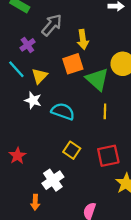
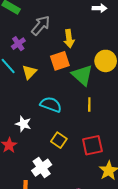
white star: (33, 100) -> (23, 124), moved

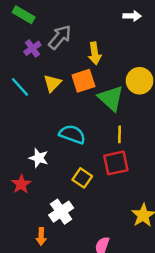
purple cross: (18, 44) -> (32, 48), moved
yellow triangle: (29, 72) -> (52, 83), moved
red square: (92, 145) -> (116, 163), moved

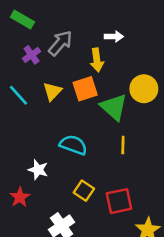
white arrow: (132, 16) -> (114, 37), moved
red square: (116, 163) -> (119, 201), moved

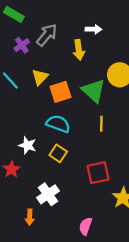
orange square: (85, 89) -> (60, 92), moved
yellow square: (84, 191) -> (58, 153), moved

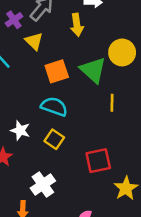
yellow triangle: (40, 77) -> (34, 41), moved, turned -30
yellow line: (101, 124) -> (112, 103), moved

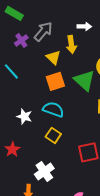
yellow triangle: (34, 41) -> (53, 57), moved
white star: (20, 130) -> (24, 116), moved

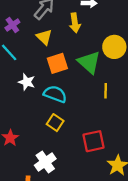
purple cross: (21, 40) -> (12, 25), moved
yellow triangle: (53, 57) -> (44, 37), moved
white star: (24, 116) -> (27, 82), moved

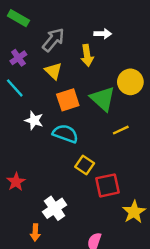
yellow line: (106, 91) -> (121, 130), turned 64
yellow square: (55, 123) -> (85, 165), moved

